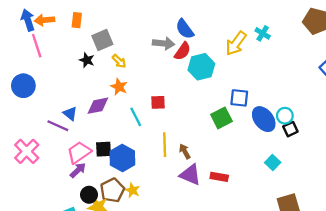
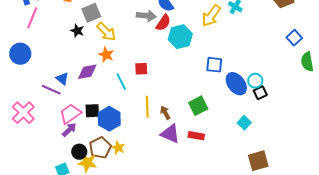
pink line: (37, 46) -> (32, 18), turned 40
yellow arrow: (119, 61) -> (106, 32), size x1.5
green square: (221, 118) -> (198, 106), moved

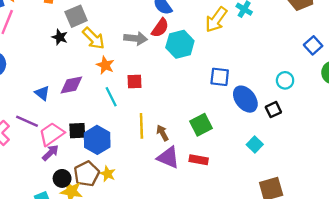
gray arrow: (146, 16) -> (136, 38), moved
orange star: (106, 55) -> (105, 65), moved
cyan circle: (255, 81) -> (285, 80), moved
purple line: (51, 90) -> (27, 121), moved

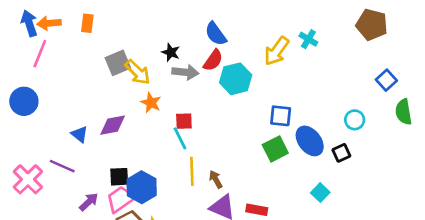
gray square: (76, 16) -> (118, 63), moved
black star: (60, 37) -> (171, 52), moved
cyan line: (111, 97) -> (180, 138), moved
green square: (201, 125) -> (275, 149), moved
pink trapezoid: (52, 134) -> (120, 199), moved

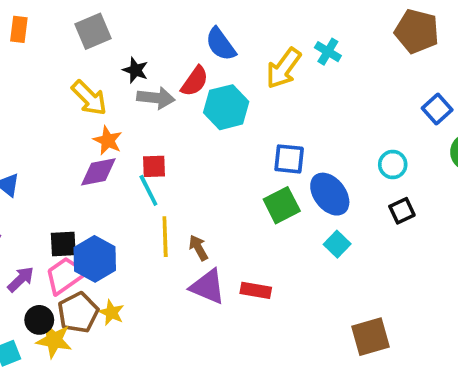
blue semicircle: (216, 34) -> (221, 44), moved
gray square: (118, 63) -> (93, 31), moved
purple diamond: (113, 125) -> (98, 172), moved
black square: (341, 153) -> (402, 211), moved
cyan square: (320, 193) -> (337, 244), moved

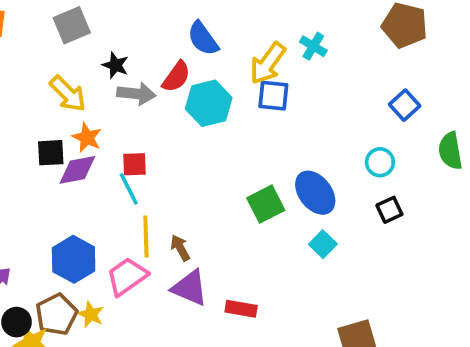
blue square: (437, 109) -> (405, 105), moved
blue square: (289, 159) -> (273, 96), moved
black square: (63, 244) -> (51, 153), moved
pink trapezoid: (65, 276) -> (127, 276), moved
red rectangle: (256, 290) -> (241, 309), moved

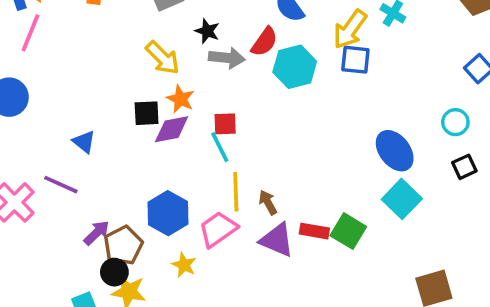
green square: (266, 204) -> (348, 231), moved, turned -32
cyan square: (323, 244) -> (402, 199), size x1.5
red rectangle: (241, 309) -> (314, 231), moved
brown pentagon: (56, 314) -> (123, 245), moved

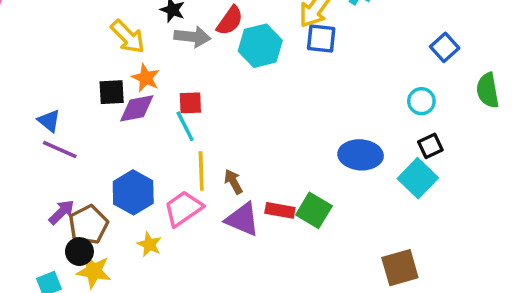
blue ellipse: (395, 151) -> (361, 155), moved, turned -48
purple line: (61, 185) -> (60, 149), moved
cyan square: (402, 199) -> (418, 178), moved

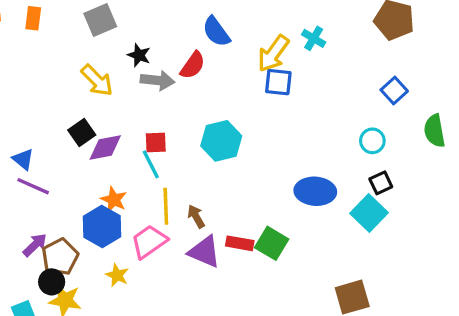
cyan hexagon: (260, 46) -> (221, 141), moved
orange star: (146, 78) -> (114, 200), moved
black square: (112, 92) -> (82, 132), turned -32

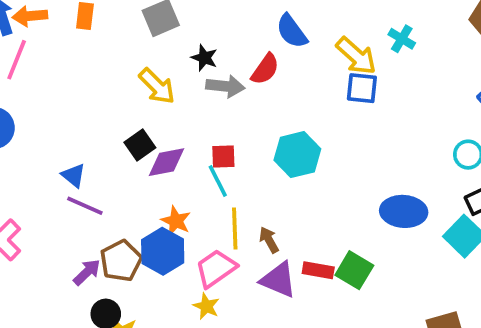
yellow arrow: (273, 54) -> (356, 56), turned -84
brown pentagon: (60, 257) -> (121, 261), moved
yellow star: (117, 275) -> (206, 306), moved

